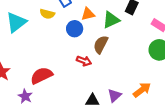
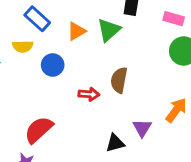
blue circle: (75, 29) -> (53, 65), moved
brown semicircle: (101, 45) -> (119, 80), moved

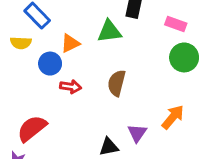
green triangle: (109, 30) -> (109, 31), turned 30
orange triangle: (76, 31) -> (70, 43), moved
red arrow: (89, 94) -> (71, 87), moved

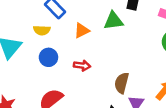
blue circle: (50, 64) -> (48, 57), moved
brown semicircle: (117, 83) -> (122, 83), moved

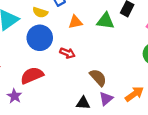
blue circle: (48, 57) -> (40, 38), size x1.5
brown semicircle: (122, 83) -> (98, 78), turned 108

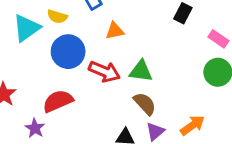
yellow semicircle: (40, 12) -> (57, 17), moved
green triangle: (105, 21) -> (141, 71), moved
red arrow: (67, 53) -> (104, 72), size x1.5

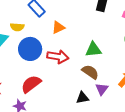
green triangle: (141, 71) -> (93, 50), moved

